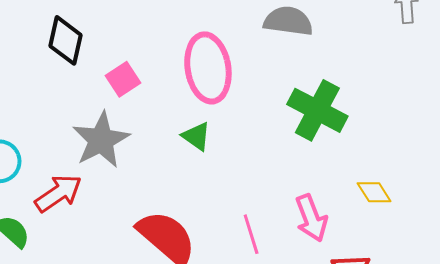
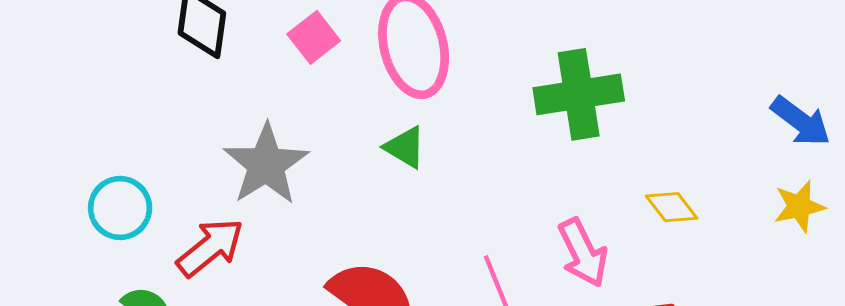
pink square: (123, 79) -> (314, 37), moved
green cross: (317, 110) -> (579, 94), turned -32

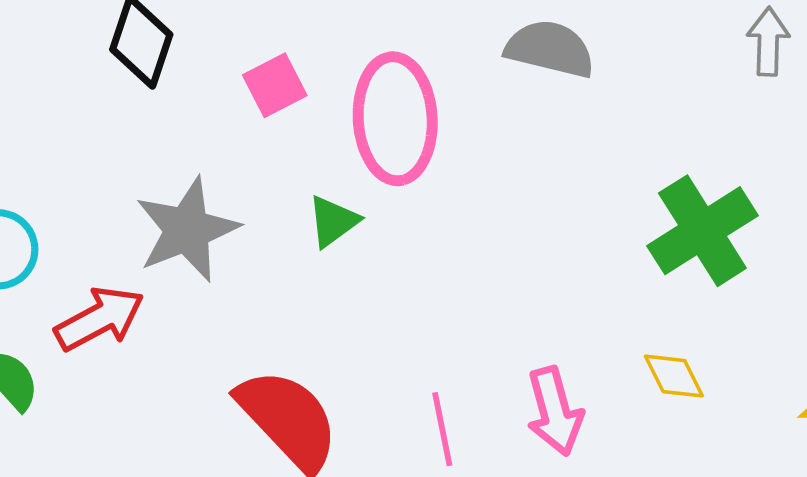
green cross: (579, 94) -> (702, 231), moved, turned -34
green triangle: (405, 147) -> (333, 221), moved, turned 42

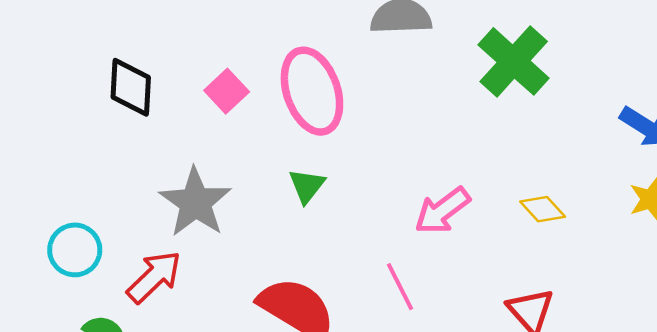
green triangle: (333, 221) -> (307, 186), moved
green cross: (702, 231) -> (514, 61), moved
pink arrow: (555, 411) -> (442, 211), moved, turned 84

